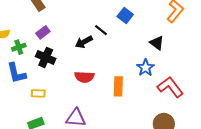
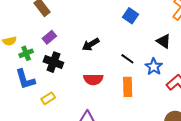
black line: (101, 30) -> (127, 59), moved
yellow rectangle: (38, 93) -> (48, 98), turned -32

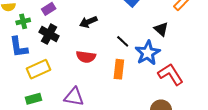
blue star: (154, 67) -> (148, 53), size x1.4
yellow rectangle: (48, 98) -> (38, 69), size x1.6

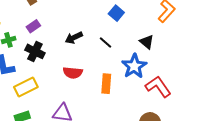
black line: (123, 41) -> (106, 43), moved

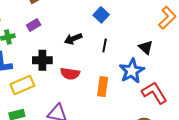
blue square: (116, 13) -> (101, 15), moved
black line: (106, 43) -> (105, 46), turned 56
black cross: (35, 51) -> (42, 60), moved, turned -30

